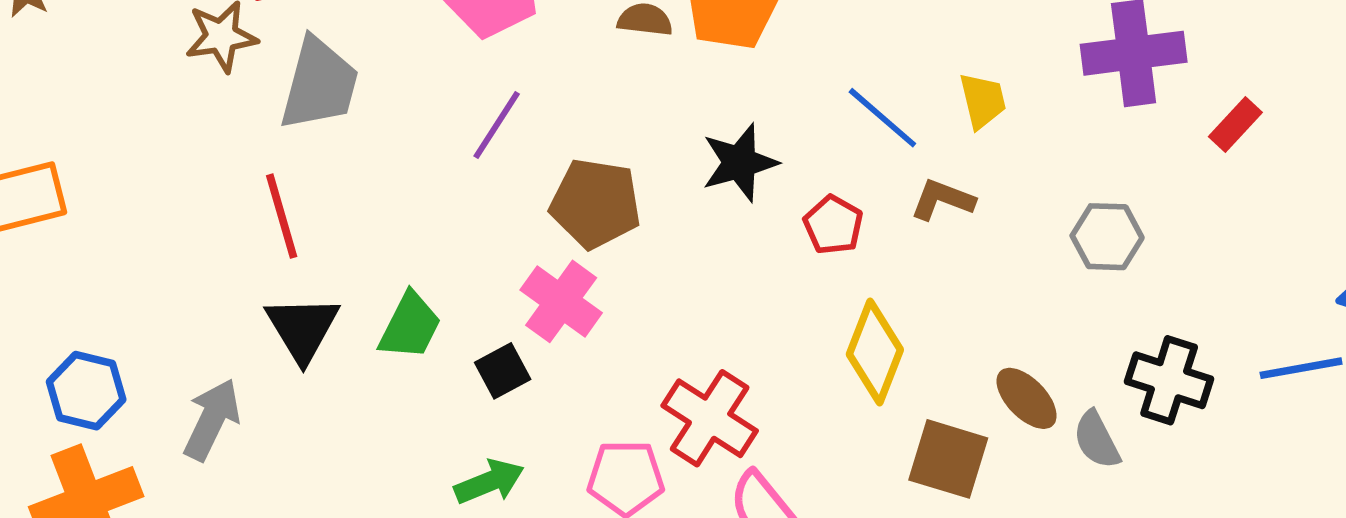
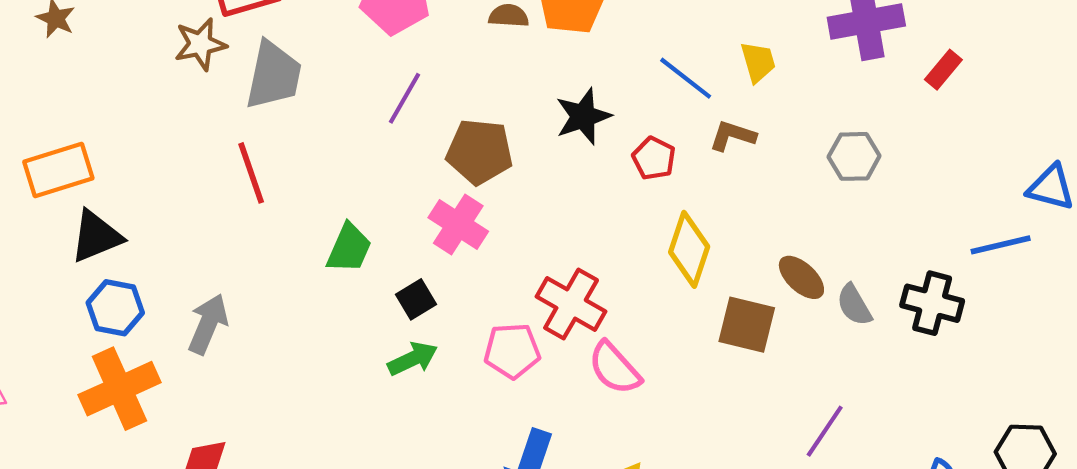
black triangle: (302, 328) -> (96, 236), moved, turned 42
black square: (503, 371) -> (416, 299), moved
black cross: (1169, 380) -> (932, 303), moved

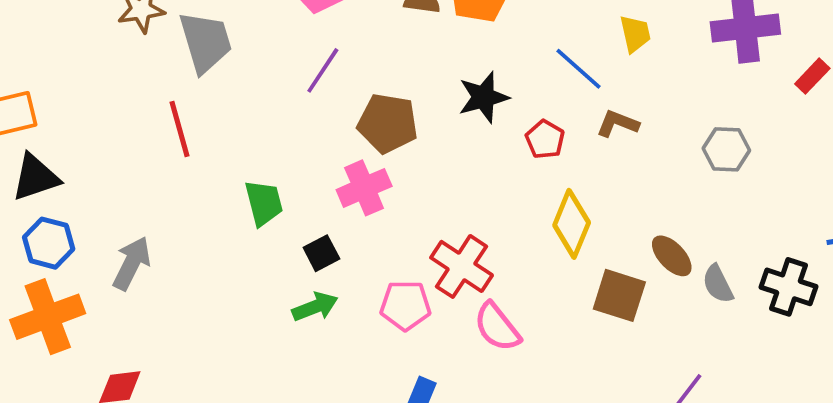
yellow trapezoid: (758, 62) -> (635, 34), moved
gray trapezoid: (274, 75) -> (206, 42), turned -32
pink cross: (458, 225) -> (364, 188), turned 30
green trapezoid: (349, 248) -> (264, 203), turned -42

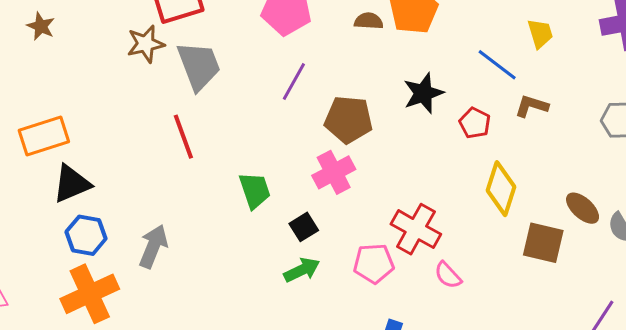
pink semicircle: (497, 327) -> (448, 275), size x0.7

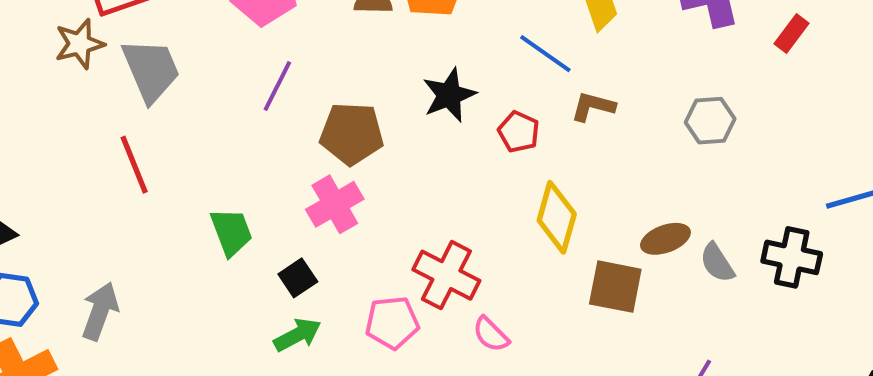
brown ellipse: (583, 208) -> (665, 239), turned -60

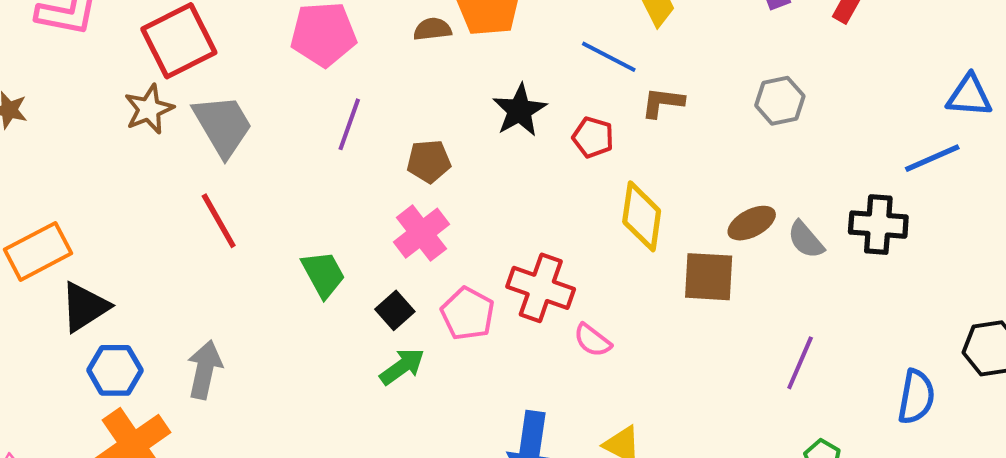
brown pentagon: (352, 134) -> (429, 161), size x0.7
pink pentagon: (392, 323) -> (468, 314), moved, turned -30

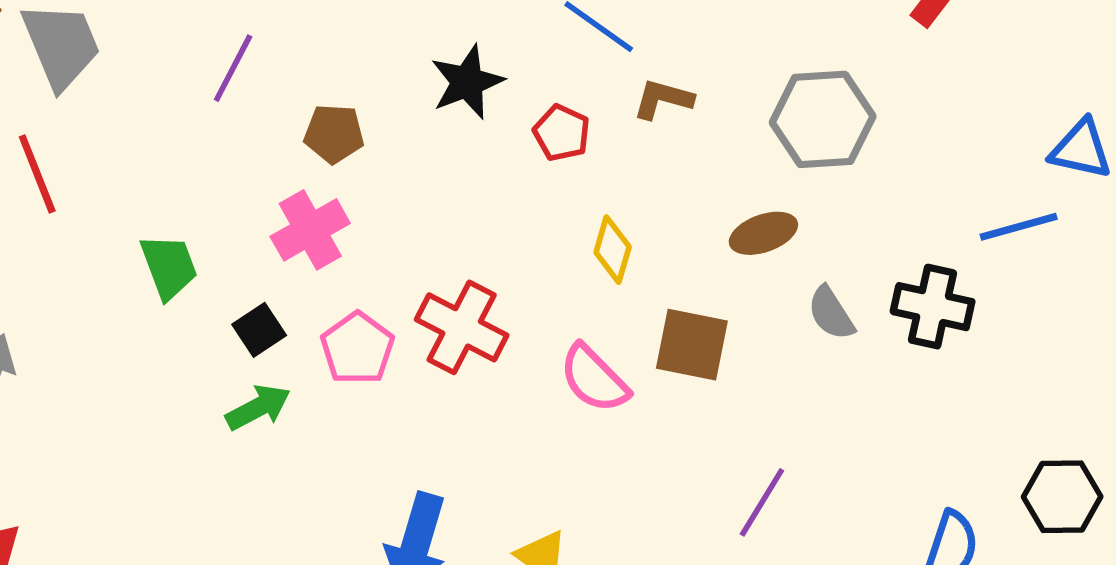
gray hexagon: (780, 101) -> (823, 119), size x1.5
yellow diamond: (642, 216) -> (613, 250), size x0.7
brown ellipse: (752, 223) -> (763, 233), moved
pink semicircle: (592, 340) -> (594, 379), moved, size x1.4
purple line: (800, 363) -> (762, 502), moved

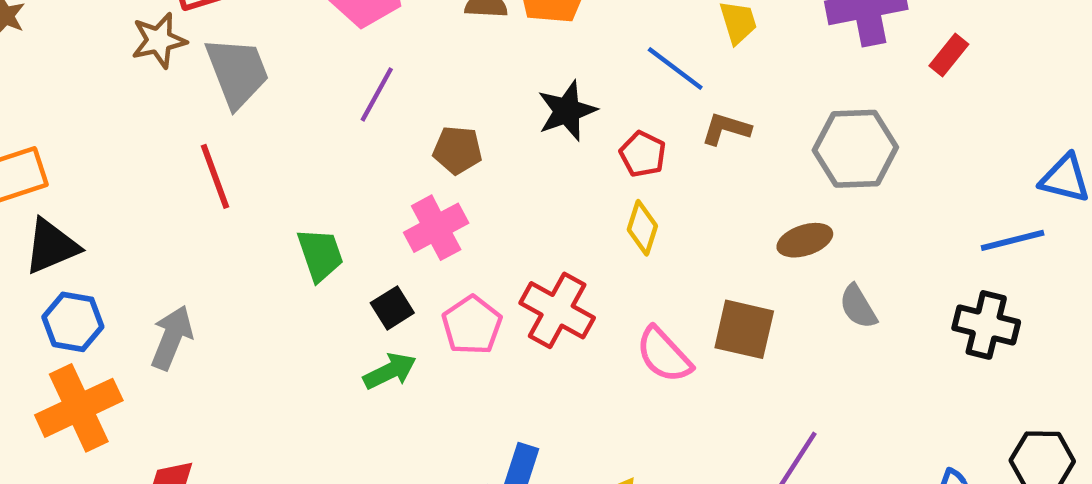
yellow diamond: (613, 250) -> (642, 228), moved
black cross: (933, 307) -> (986, 325), moved

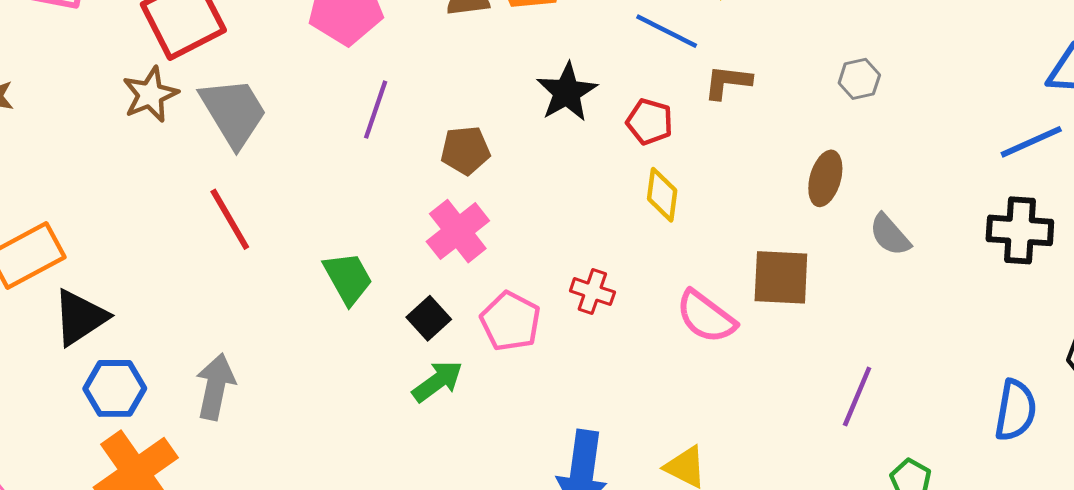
gray hexagon: (855, 149) -> (859, 79), size x0.5
brown ellipse: (805, 240) -> (825, 178), turned -46
red cross: (557, 310) -> (592, 292), size x0.6

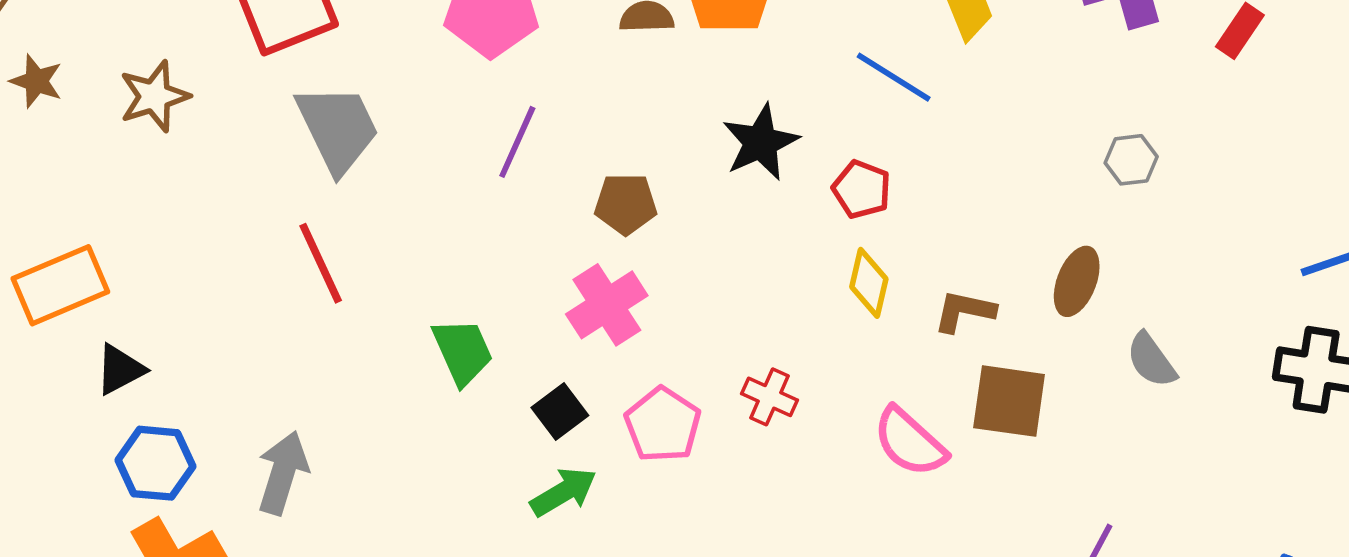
brown L-shape: (728, 82) -> (964, 311), moved
brown star: (150, 94) -> (154, 96), moved
black triangle: (80, 317) -> (120, 370), size x0.7

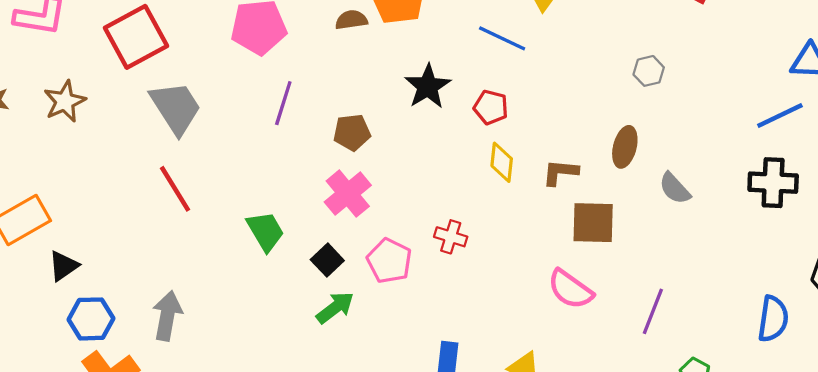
pink semicircle: (910, 442) -> (570, 289), moved

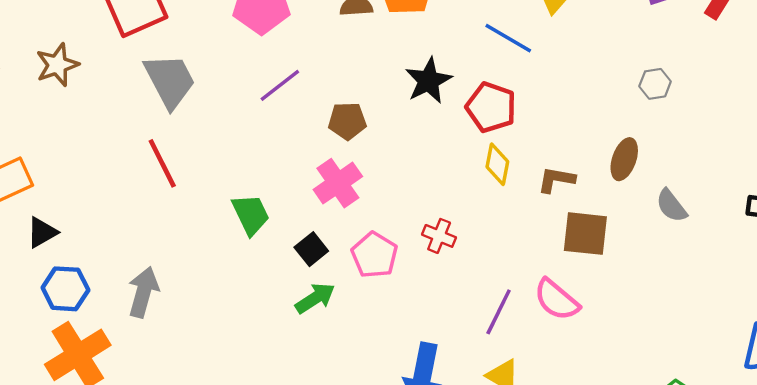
purple line: (283, 103) -> (280, 85), turned 30
red pentagon: (491, 107) -> (491, 107), size x1.4
purple line: (653, 311) -> (499, 312), moved

